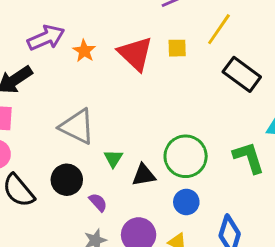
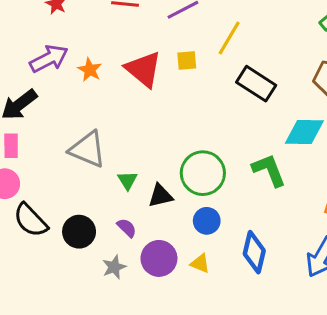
black circle: (67, 180) -> (79, 232), moved
purple semicircle: (98, 202) -> (127, 228), moved

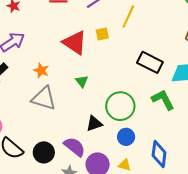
orange star: (90, 70) -> (41, 70), moved
black rectangle: (256, 84) -> (150, 62), moved
green triangle: (127, 180) -> (82, 81), moved
purple semicircle: (127, 228) -> (75, 147), size x1.6

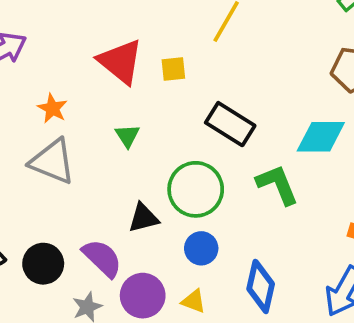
yellow square: (102, 34) -> (173, 69), moved
black rectangle: (150, 62) -> (230, 124), moved

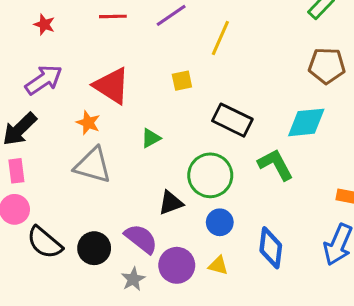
red triangle: (120, 61) -> (112, 86), moved
green triangle: (127, 136) -> (151, 138), turned 40

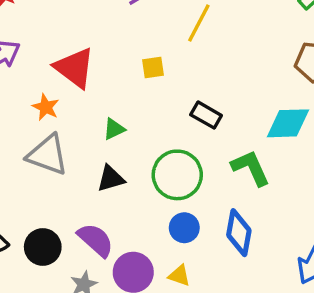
black rectangle: (232, 120) -> (206, 115), size x0.7
black triangle: (171, 203) -> (111, 179), moved
blue diamond: (271, 248) -> (239, 233), moved

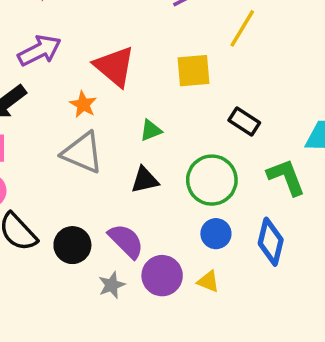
yellow square: (153, 68) -> (194, 71), size x1.5

